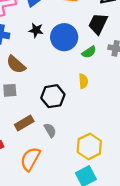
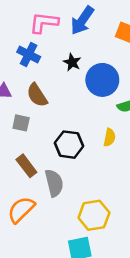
brown rectangle: (24, 123) -> (26, 166), turned 66
gray semicircle: (50, 130) -> (54, 183), size x1.5

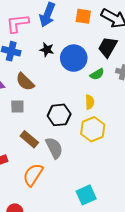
yellow hexagon: (94, 215) -> (93, 129), moved

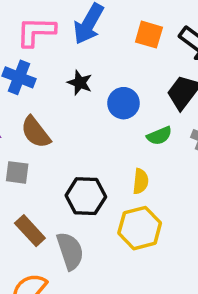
blue circle: (74, 58) -> (123, 103), size x0.7

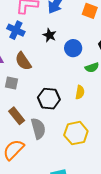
yellow hexagon: (140, 228) -> (76, 133), moved

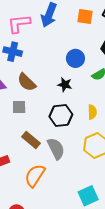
black star: (50, 35) -> (65, 85), moved
yellow semicircle: (80, 92) -> (92, 112), moved

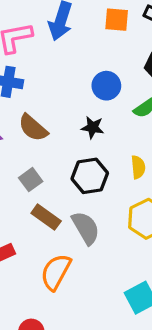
gray square: (19, 107) -> (31, 180), moved, turned -32

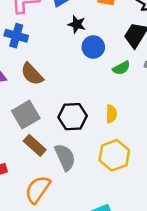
black star: (93, 127) -> (77, 24), moved
gray square: (31, 180) -> (26, 115), size x1.5

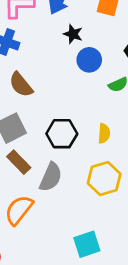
gray semicircle: (65, 157) -> (51, 177), turned 44

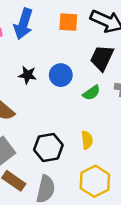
black star: (73, 34) -> (28, 75), moved

